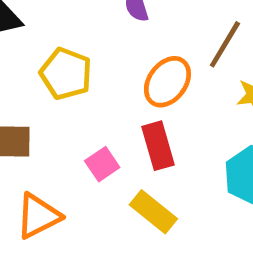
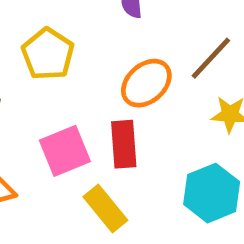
pink square: (102, 164) -> (65, 151), size x1.5

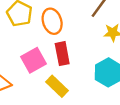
orange ellipse: (146, 83) -> (52, 21), moved, turned -60

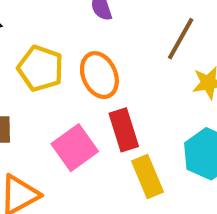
yellow rectangle: (57, 86) -> (148, 176), moved, turned 30

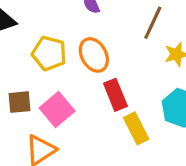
pink square: (75, 148) -> (57, 109), moved

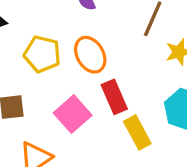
pink square: (57, 109) -> (73, 114), moved

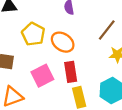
orange ellipse: (90, 55) -> (63, 42), turned -40

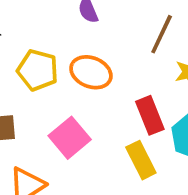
red rectangle: (71, 72) -> (150, 115), moved

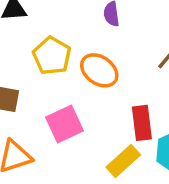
yellow rectangle: (141, 160) -> (123, 161), turned 60

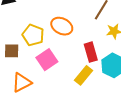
yellow pentagon: (52, 56) -> (33, 35), moved

